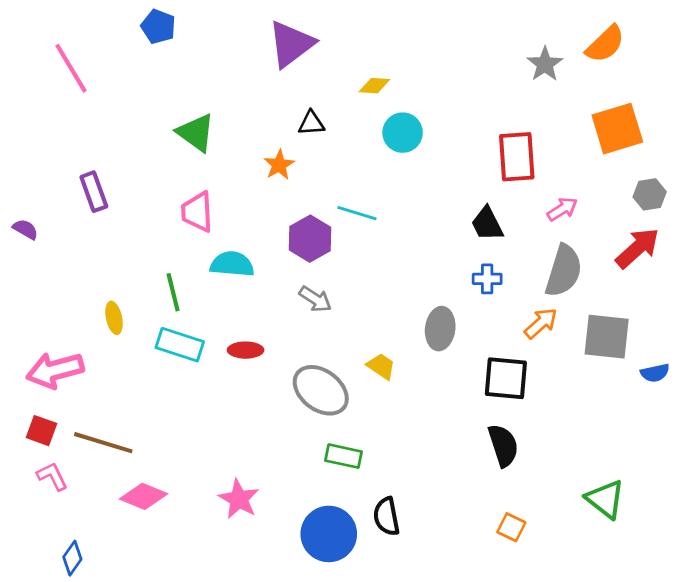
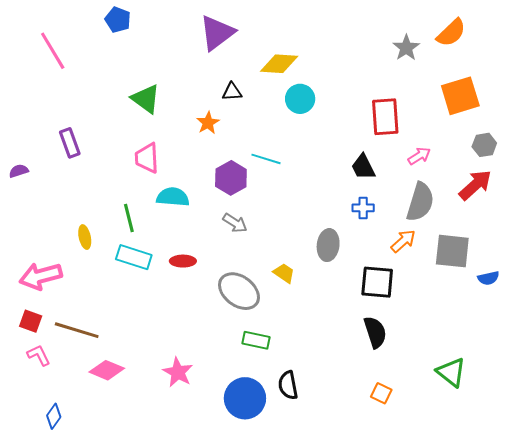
yellow diamond: (374, 86) -> (279, 64), size x1.6
purple semicircle: (25, 229) -> (19, 171), turned -48

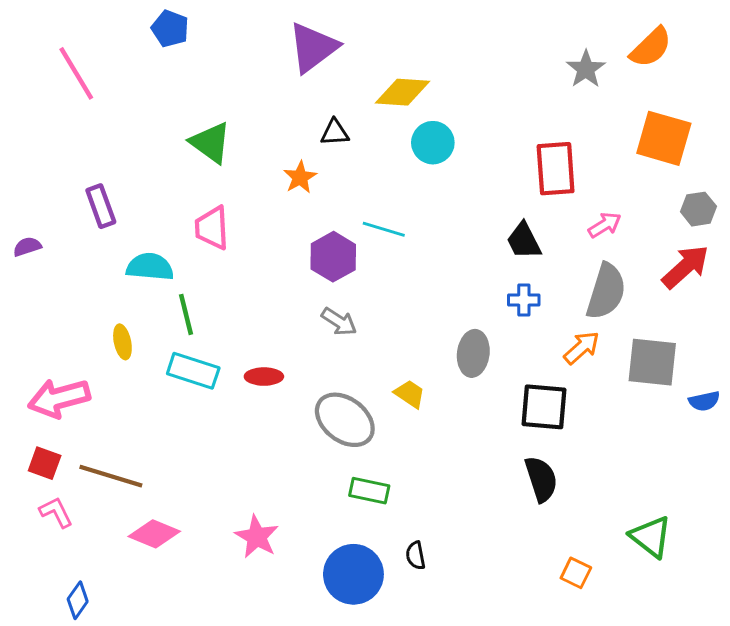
orange square: (460, 96) -> (664, 138), turned 33
cyan semicircle: (173, 197) -> (150, 267), moved
black semicircle: (288, 385) -> (416, 556), size x0.7
orange square: (381, 393) -> (576, 573), moved

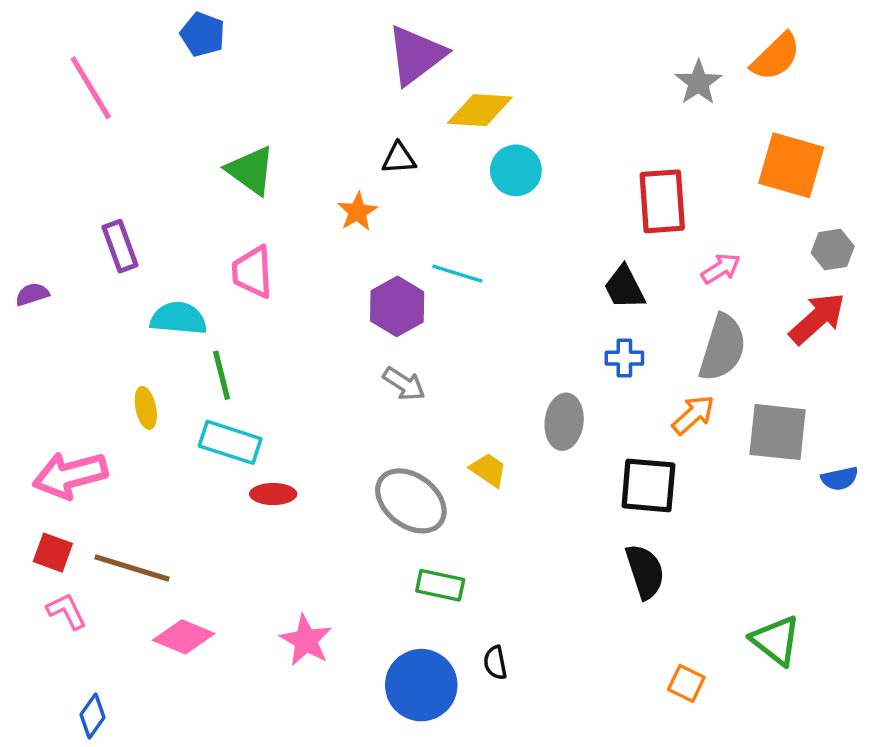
purple triangle: (313, 47) -> (416, 55), moved
red ellipse: (264, 377) -> (273, 494), moved

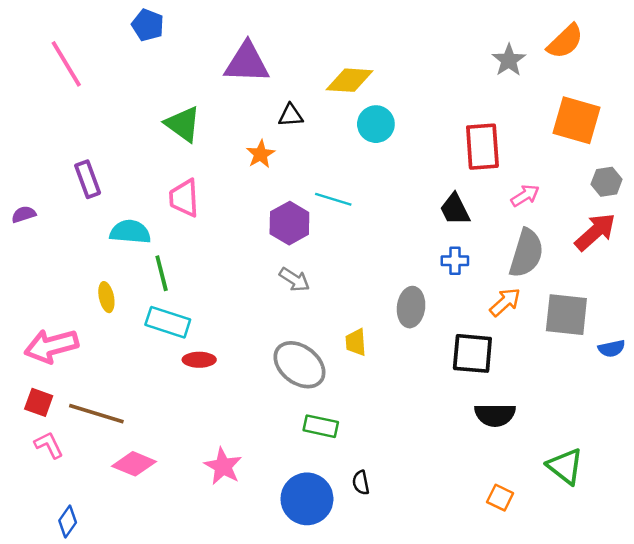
purple triangle: (416, 55) -> (247, 63), moved, turned 39
yellow trapezoid: (488, 470) -> (356, 342), turned -128
black semicircle: (645, 571) -> (495, 415), moved, turned 108

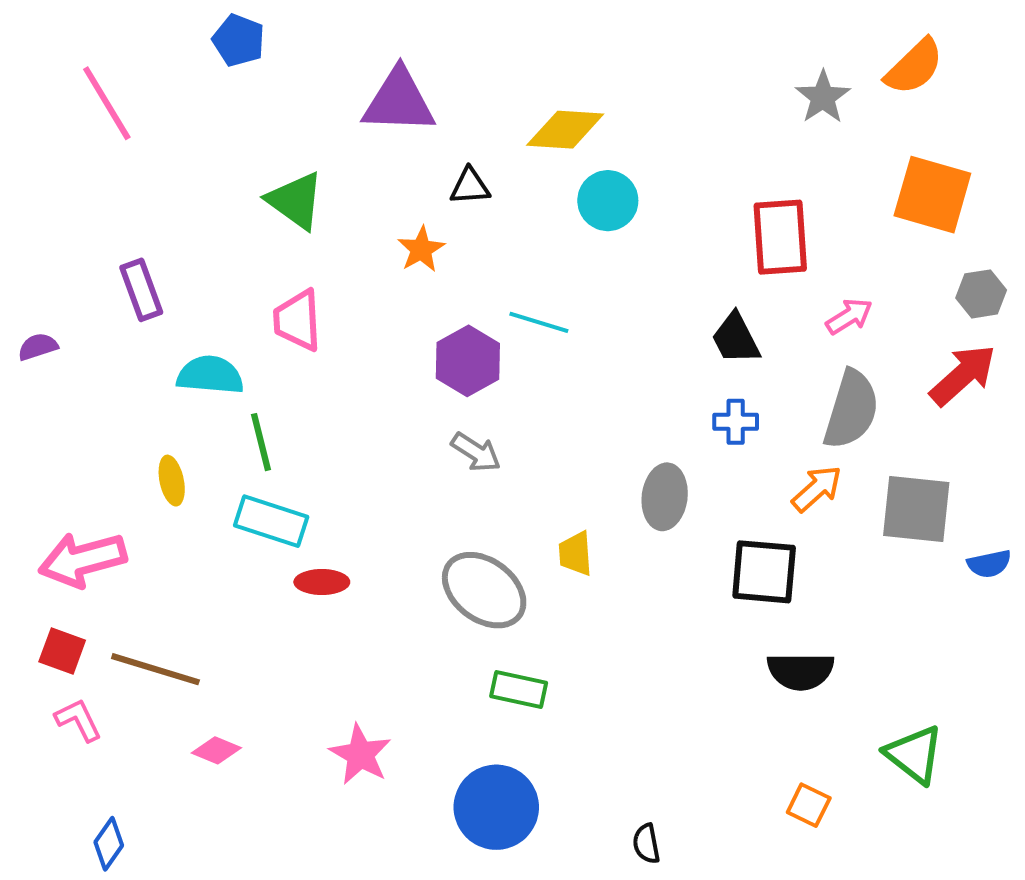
pink diamond: (134, 464) -> (216, 750), size x0.7
black semicircle: (361, 483) -> (646, 844), moved

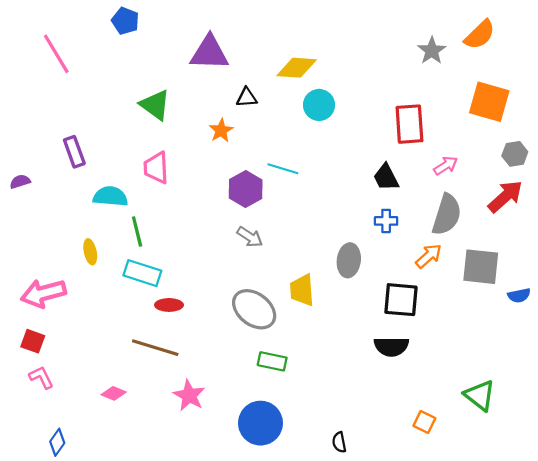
yellow trapezoid: (575, 554) -> (302, 290), size x1.4
brown line: (155, 669) -> (155, 348), moved
black semicircle: (801, 671) -> (391, 346), moved

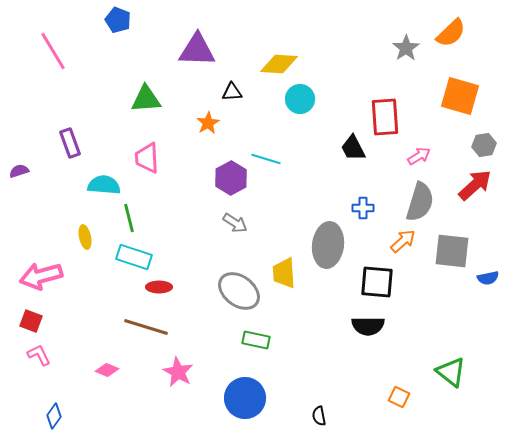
green triangle: (155, 105) -> (146, 99), turned -40
black trapezoid: (386, 177) -> (353, 148), moved
gray ellipse: (349, 260) -> (328, 245), size x1.4

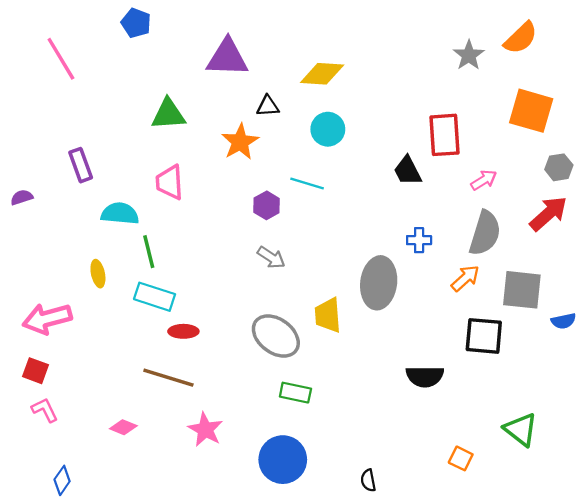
cyan circle: (300, 99) -> (328, 129), moved
orange star: (208, 123) -> (240, 142), size x1.4
purple hexagon: (231, 178) -> (267, 205), size x0.7
black square: (377, 282) -> (484, 336), moved

